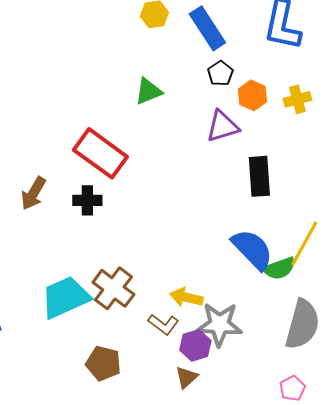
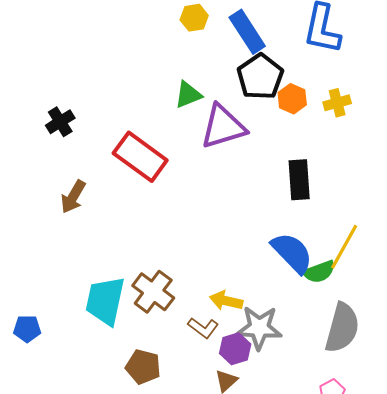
black pentagon: (220, 73) -> (260, 77), size x1.8
purple triangle: (222, 126) -> (223, 127), moved, size x1.4
black cross: (87, 200) -> (60, 122), moved, turned -32
cyan trapezoid: (65, 297) -> (105, 301), turned -54

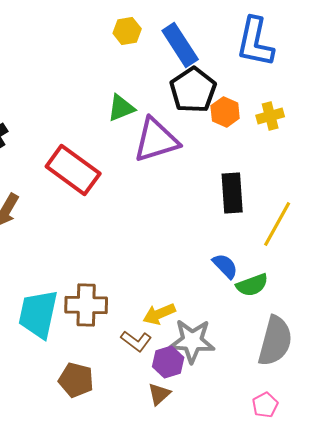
yellow line: (344, 247) -> (277, 224), moved
blue semicircle: (292, 253) -> (225, 266), size x0.6
brown cross: (153, 292) -> (86, 305), turned -36
yellow arrow: (226, 301) -> (159, 314), turned -36

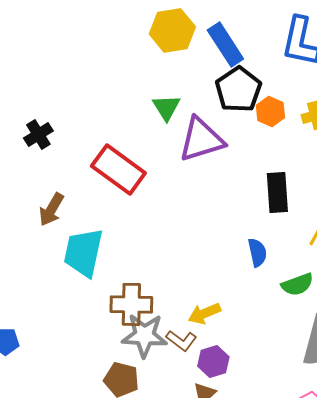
yellow hexagon: (127, 31) -> (172, 30), size x1.6
green triangle: (121, 108) -> (166, 107), turned -40
blue semicircle: (225, 266) -> (257, 252), moved, turned 32
cyan trapezoid: (38, 314) -> (83, 252), moved
gray star: (192, 341) -> (144, 335), moved

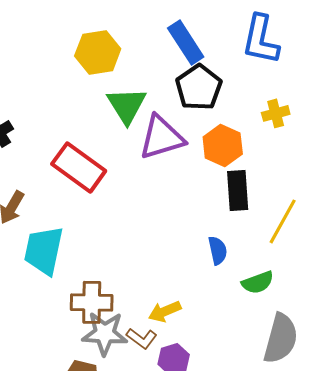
yellow hexagon: (172, 30) -> (98, 52), moved
green triangle: (166, 107) -> (127, 105), size x1.4
orange hexagon: (270, 111) -> (223, 145), moved, size x1.4

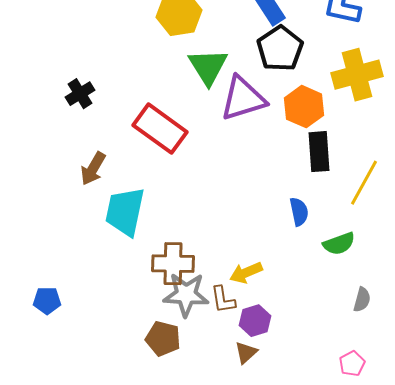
yellow cross: (276, 113) -> (357, 75), size x1.8
brown L-shape: (142, 338) -> (223, 300), turned 44
gray semicircle: (281, 338) -> (362, 300), size x0.5

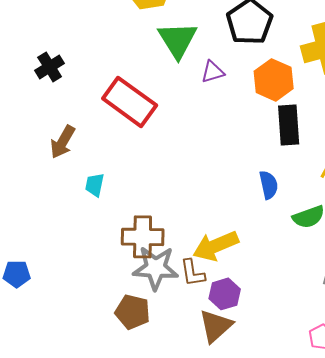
purple triangle: (243, 99) -> (213, 72), size x0.5
cyan trapezoid: (125, 212) -> (95, 185), size x0.5
yellow arrow: (246, 273) -> (216, 246), size x1.4
brown triangle: (246, 353) -> (216, 326), size x1.5

